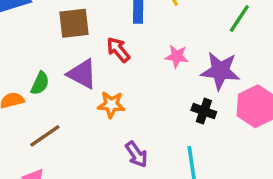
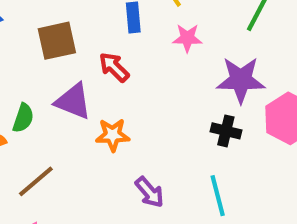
pink star: (177, 56) -> (187, 38), moved

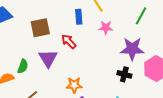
purple triangle: (73, 101) -> (48, 58), turned 36
orange star: (113, 135) -> (74, 85), moved

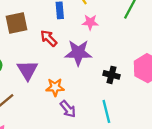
purple star: (132, 49) -> (78, 53), moved
purple triangle: (48, 58) -> (27, 70), moved

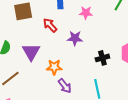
purple star: (78, 53) -> (75, 38), size x0.7
black cross: (111, 75) -> (102, 58), turned -32

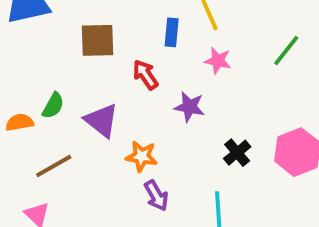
purple triangle: (31, 52) -> (101, 120), turned -30
black cross: (102, 58) -> (237, 153), turned -32

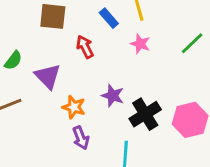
blue rectangle: (172, 32) -> (109, 18), turned -54
purple star: (189, 107) -> (113, 96), moved
black cross: (237, 153) -> (145, 114), size x1.5

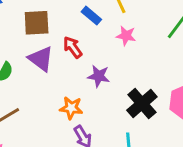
purple triangle: (48, 76) -> (41, 59), moved
purple star: (113, 96) -> (99, 76), moved

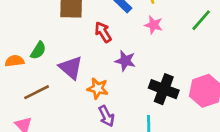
purple triangle: (41, 59) -> (71, 68), moved
black cross: (142, 104) -> (164, 89), turned -32

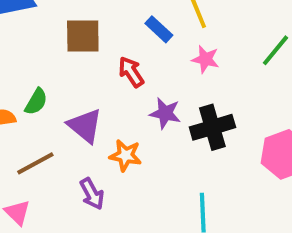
black cross: (164, 89) -> (212, 127), moved, turned -36
purple arrow: (106, 116) -> (92, 194), moved

